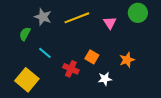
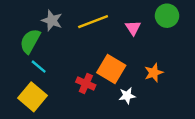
green semicircle: (25, 34) -> (30, 41), size x1.5
cyan line: (45, 53) -> (39, 67), moved
orange square: (92, 57) -> (111, 69), size x1.6

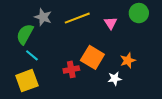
red cross: (86, 84) -> (71, 69), turned -35
white star: (127, 96) -> (115, 79), moved
yellow square: (33, 97) -> (27, 81), turned 30

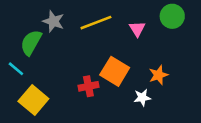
cyan line: (32, 55) -> (16, 69), moved
yellow square: (27, 81) -> (33, 100), turned -30

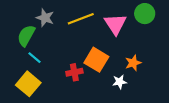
pink triangle: (137, 29) -> (115, 24), size x1.6
cyan line: (16, 69) -> (35, 58), moved

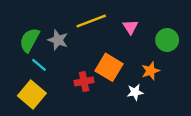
green circle: (145, 14) -> (167, 40), moved
gray star: (45, 18) -> (58, 40), moved
pink triangle: (115, 24) -> (130, 27), size x0.6

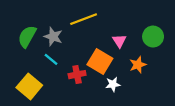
pink triangle: (130, 27) -> (119, 41), moved
cyan line: (39, 65) -> (51, 59), moved
white star: (135, 92) -> (113, 84), moved

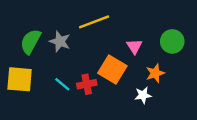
cyan line: (51, 59) -> (62, 84), moved
white star: (113, 84) -> (143, 95), moved
yellow square: (29, 86) -> (20, 79), moved, turned -35

